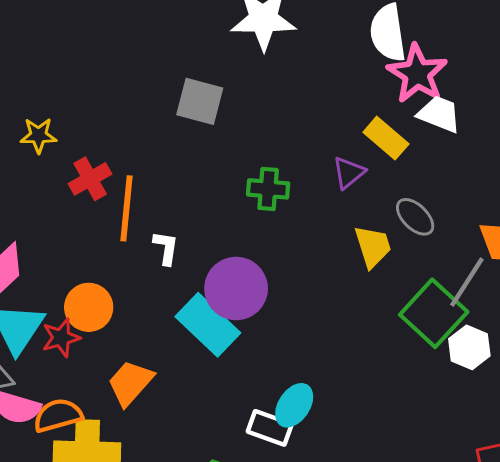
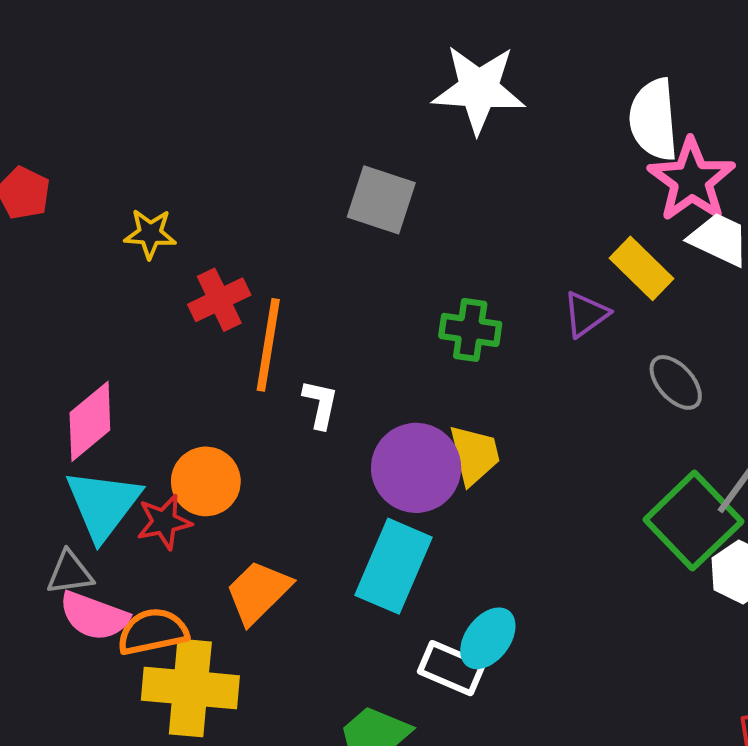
yellow trapezoid: (373, 246) -> (474, 455), moved
cyan rectangle: (208, 325) -> (394, 566), moved, turned 66

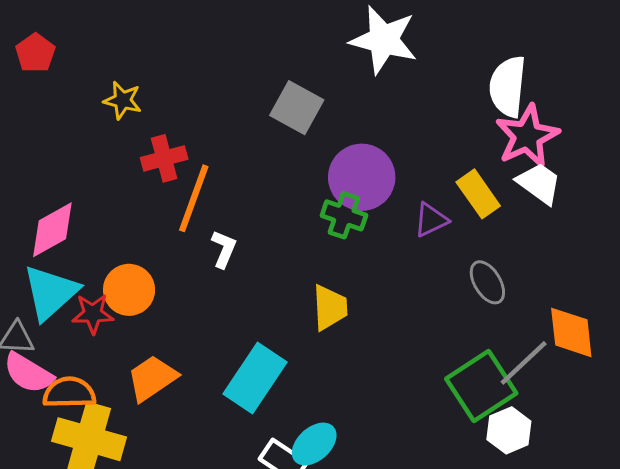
purple circle: (416, 468) -> (362, 177), moved

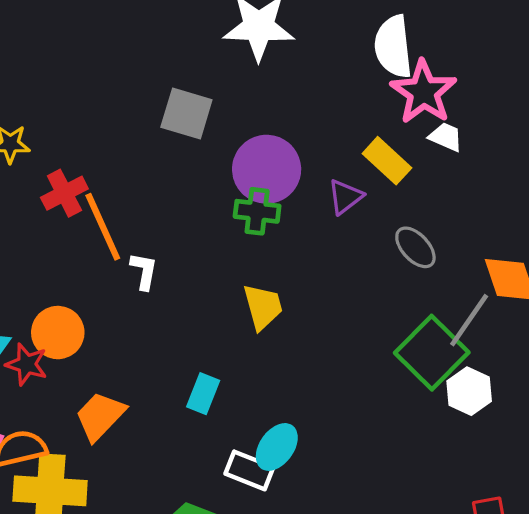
white trapezoid: (539, 183) -> (446, 137), size x0.7
orange line: (194, 198) -> (103, 227), turned -32
red star: (93, 314) -> (27, 364), turned 30
cyan rectangle: (255, 378) -> (203, 394), size x0.6

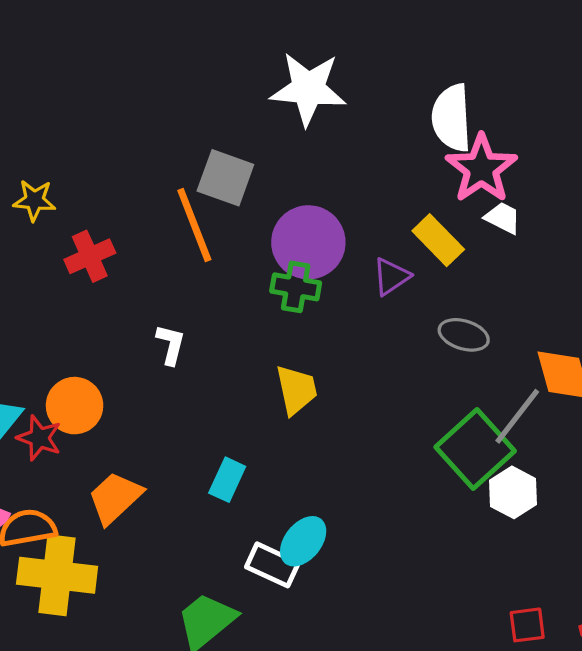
orange line: (103, 227) -> (194, 225), moved
gray ellipse: (415, 247) -> (464, 335), turned -33

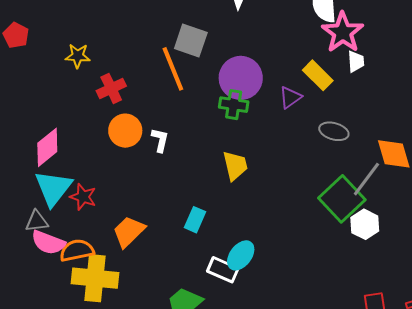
white trapezoid: (503, 218) -> (356, 61), turned 60
orange circle: (75, 406) -> (125, 131), moved

